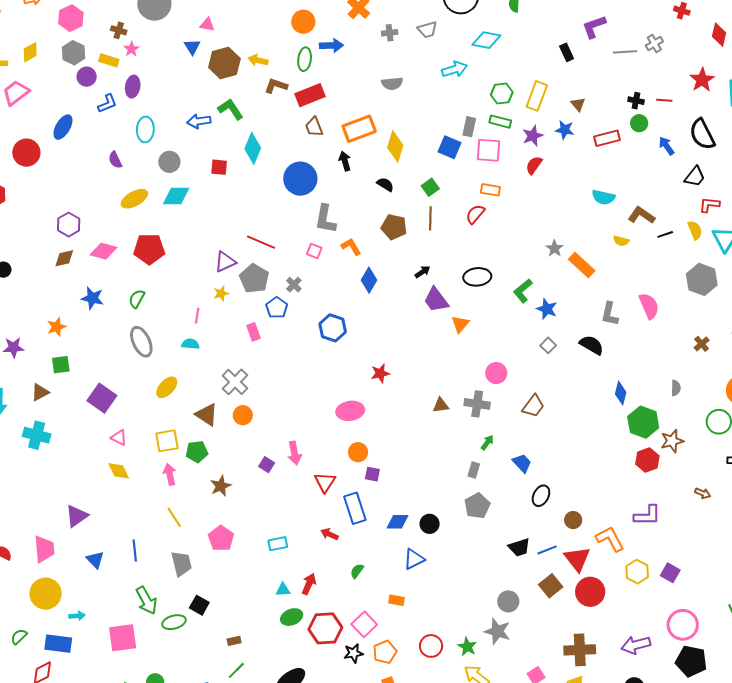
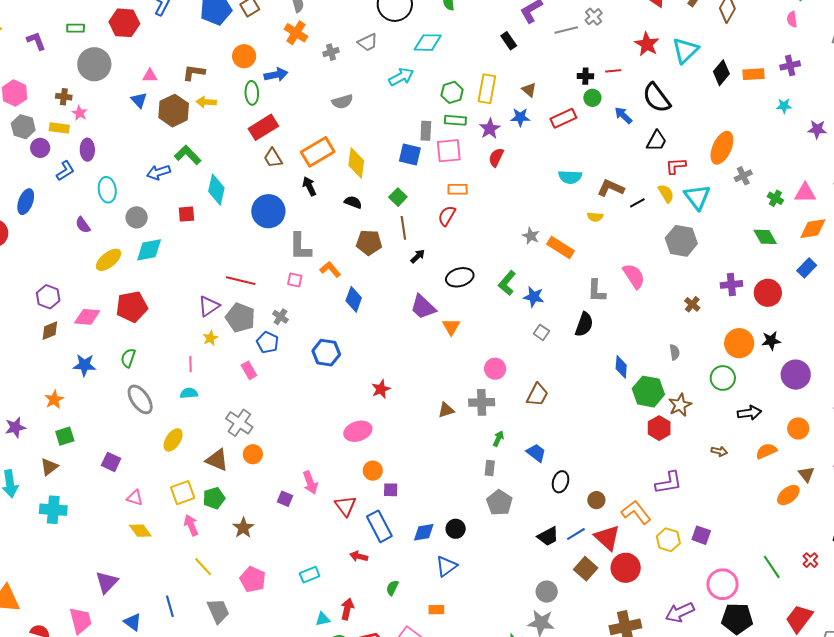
brown L-shape: (276, 86) -> (194, 73), moved
black arrow: (422, 272) -> (418, 256), moved
black semicircle: (592, 345) -> (584, 324), turned 90
purple square: (102, 398) -> (111, 462), size x0.7

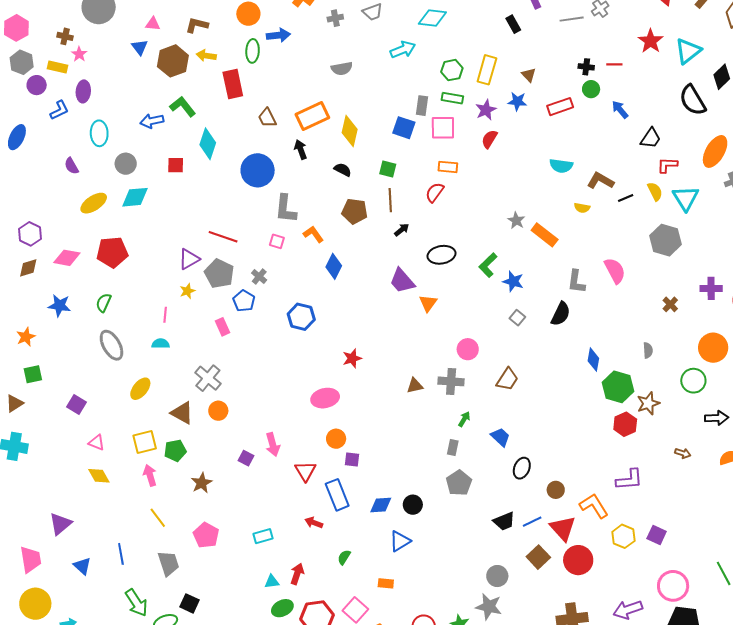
black semicircle: (657, 98) -> (693, 100), moved
red rectangle: (263, 127) -> (233, 84), moved, turned -76
green square: (398, 197) -> (388, 169), turned -36

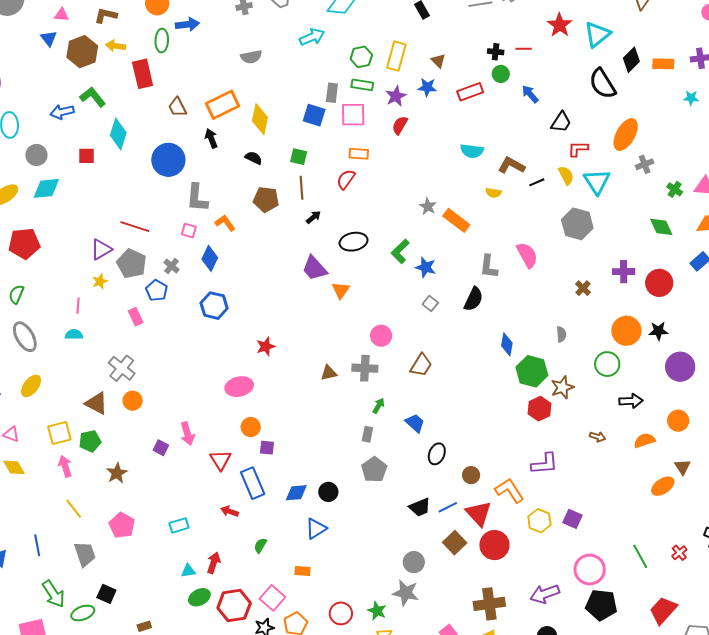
blue diamond: (334, 266) -> (210, 258), moved
yellow ellipse: (140, 389) -> (31, 386), moved

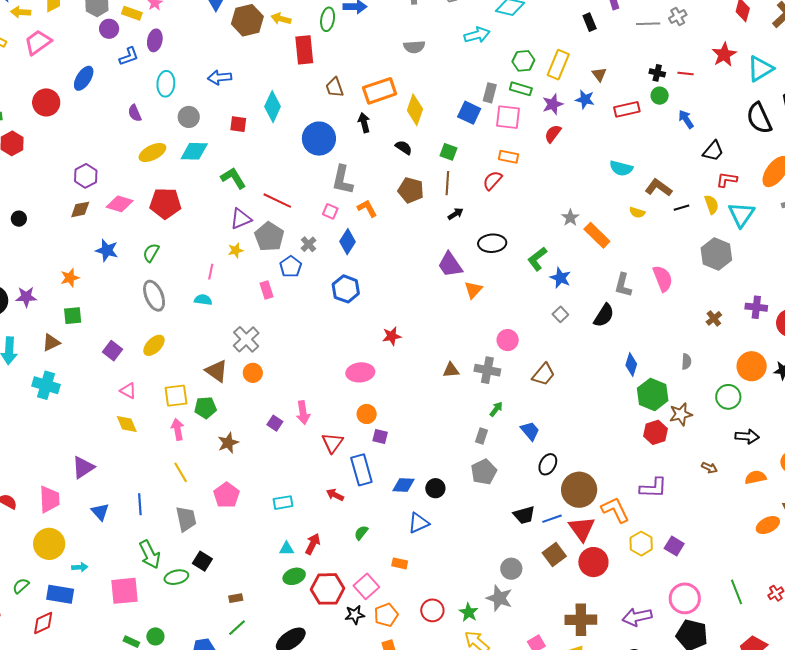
green L-shape: (93, 97) -> (233, 178), moved
brown circle: (471, 475) -> (579, 490), size x2.0

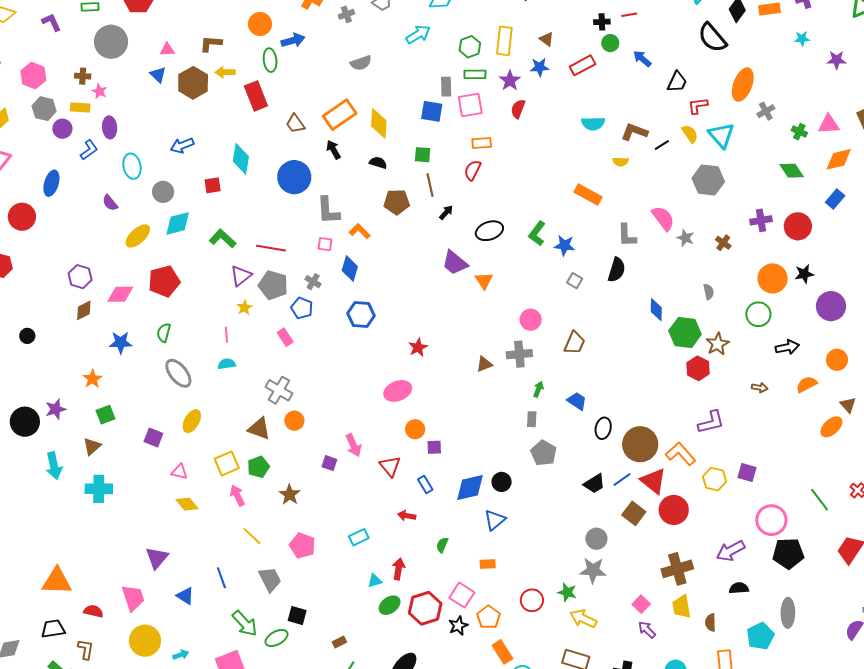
gray star: (570, 218) -> (685, 238), moved
blue rectangle: (361, 470) -> (425, 484), size x0.6
blue diamond: (404, 485) -> (470, 487), size x1.4

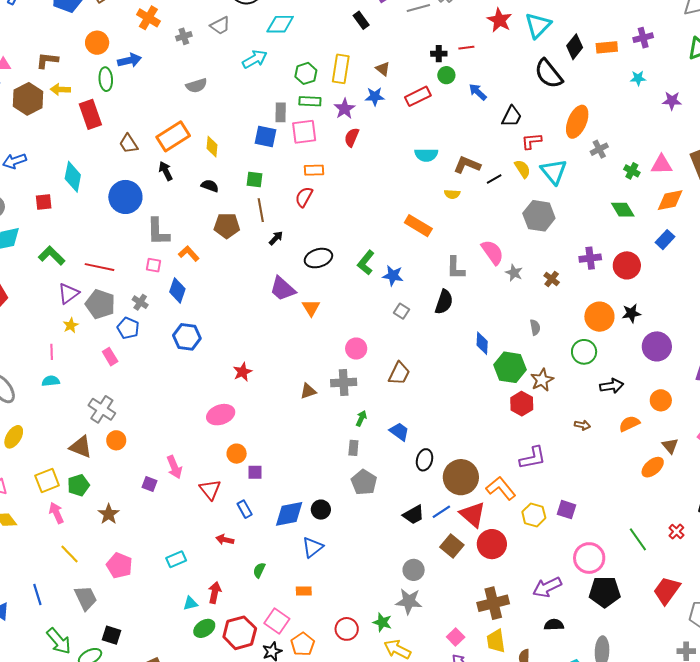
yellow diamond: (379, 123) -> (212, 147), size x0.7

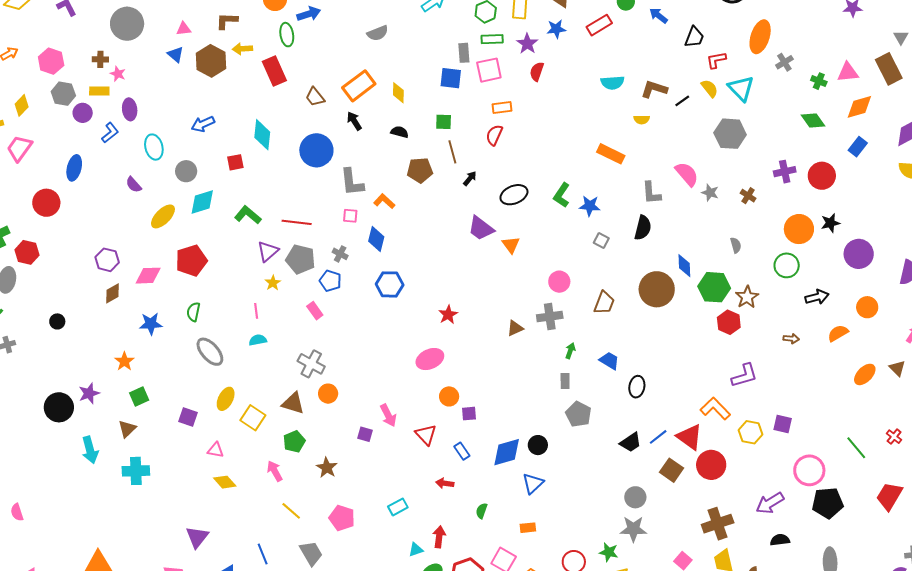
brown triangle: (670, 446) -> (897, 368), moved
brown circle: (461, 477) -> (657, 289), moved
yellow square: (47, 481) -> (253, 418), moved, turned -30

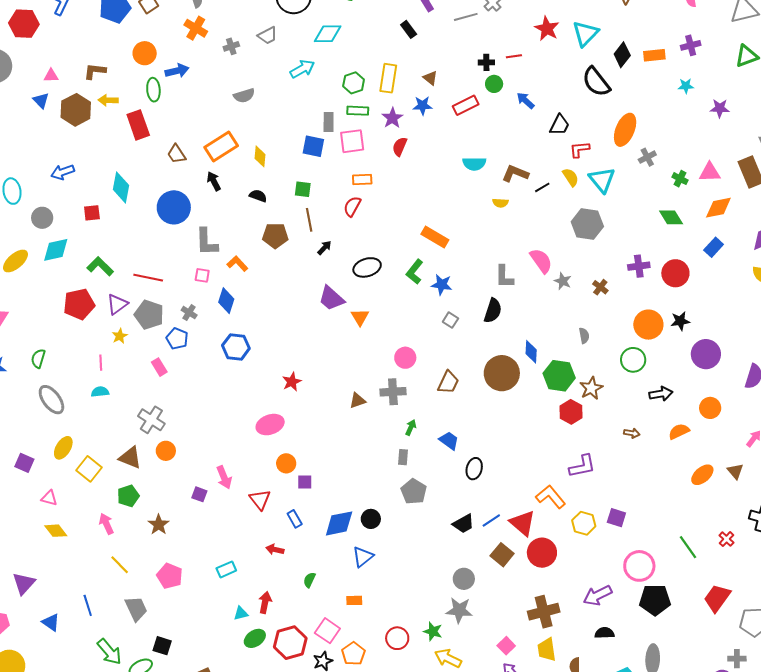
orange rectangle: (611, 154) -> (435, 237), moved
red pentagon: (191, 261) -> (79, 304), moved

